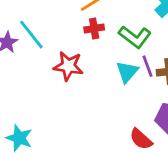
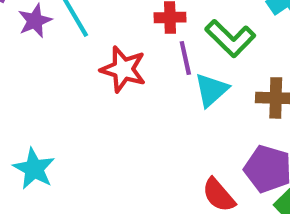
purple line: (147, 66) -> (185, 58), moved

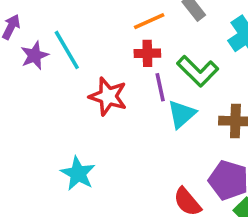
cyan star: (34, 169) -> (78, 174), moved

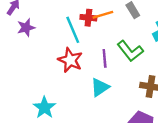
cyan line: (67, 50) -> (73, 30), moved
red cross: (147, 53) -> (88, 18), moved
cyan triangle: (182, 114) -> (100, 87), moved

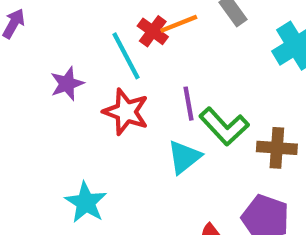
red cross: (88, 18) -> (153, 31), turned 35
purple star: (26, 28) -> (67, 84), moved
green L-shape: (130, 51) -> (224, 126), moved

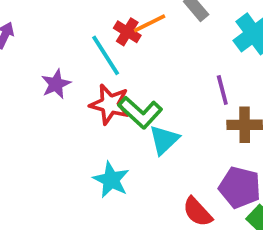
purple line: (188, 104) -> (222, 90), moved
green L-shape: (224, 126) -> (140, 112), moved
cyan star: (86, 202) -> (111, 180), moved

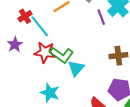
red cross: (127, 32) -> (25, 16), moved, turned 32
purple line: (222, 90) -> (101, 17), moved

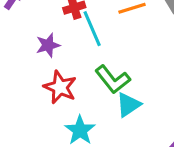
red star: (45, 52) -> (60, 87), moved

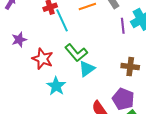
purple star: (48, 45) -> (19, 40), moved

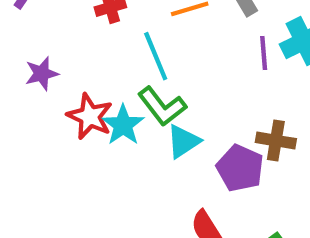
cyan line: (62, 20) -> (156, 56), moved
cyan star: (56, 86) -> (123, 125), moved
purple pentagon: (123, 99) -> (240, 168), moved

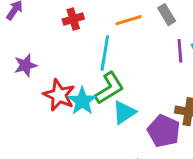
cyan line: (156, 56) -> (105, 53), turned 32
green L-shape: (162, 106) -> (109, 88), turned -84

